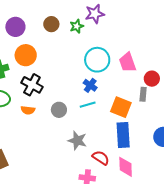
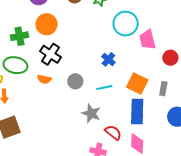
cyan circle: (97, 60) -> (126, 24), moved
gray rectangle: (143, 94) -> (163, 89), moved
cyan line: (88, 105) -> (104, 87), moved

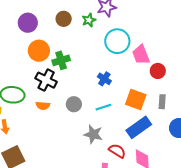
green cross: (19, 36) -> (61, 60), moved
red circle: (170, 58) -> (158, 71), moved
blue rectangle: (137, 112) -> (139, 127), turned 60

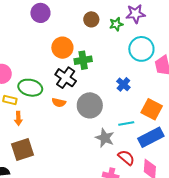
purple circle: (28, 23) -> (40, 13), moved
gray circle: (74, 104) -> (90, 105), size x1.6
cyan line: (103, 107) -> (126, 124), moved

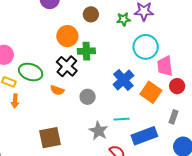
brown circle: (91, 19) -> (91, 14), moved
blue cross: (123, 84) -> (123, 80), size x1.5
gray circle: (90, 105) -> (88, 97), size x0.6
orange square: (152, 109) -> (151, 92), moved
brown square: (22, 149) -> (50, 138), moved

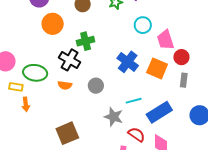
orange circle: (67, 36) -> (53, 24), moved
cyan circle: (146, 47) -> (143, 25), size x0.7
gray rectangle: (173, 117) -> (184, 80), moved

